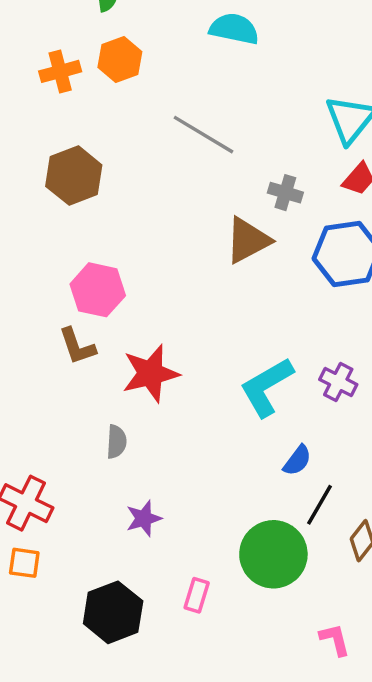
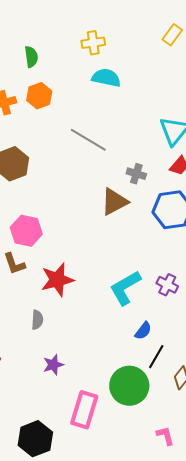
pink rectangle: (197, 595) -> (84, 410), size x1.8
black hexagon: (113, 612) -> (35, 439), moved

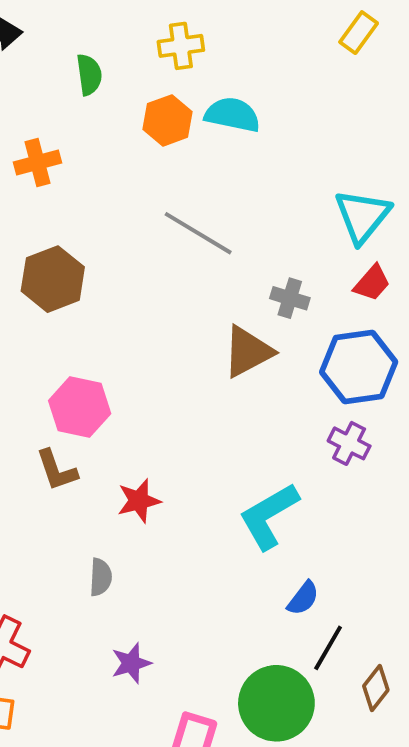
yellow cross: (93, 43) -> (181, 46), moved
orange hexagon: (39, 96) -> (168, 120), moved
red star: (57, 280) -> (139, 501), size x0.7
purple cross: (167, 285) -> (349, 443), moved

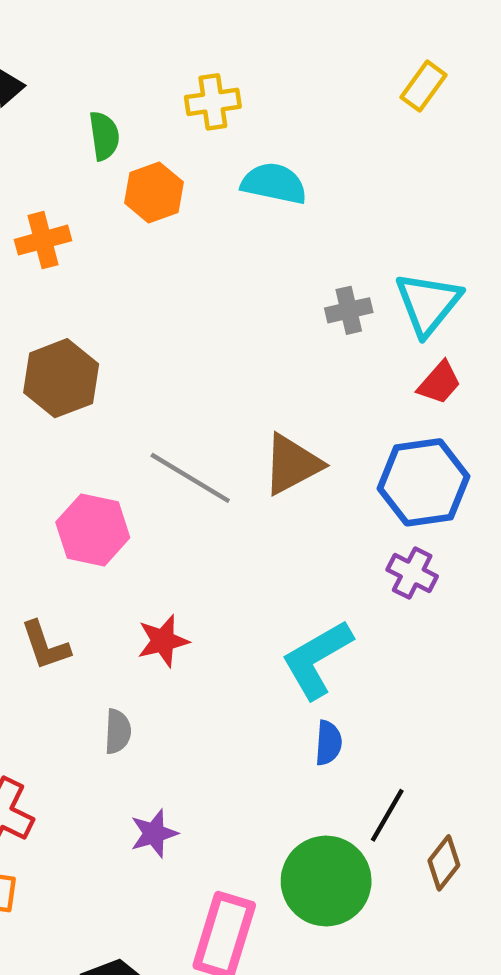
orange hexagon: (168, 120) -> (154, 193), moved
gray line: (198, 233) -> (190, 478), moved
gray cross: (290, 298) -> (349, 310), moved, turned -30
brown L-shape: (57, 470) -> (45, 645), moved
blue semicircle: (303, 598) -> (328, 743), moved, turned -33

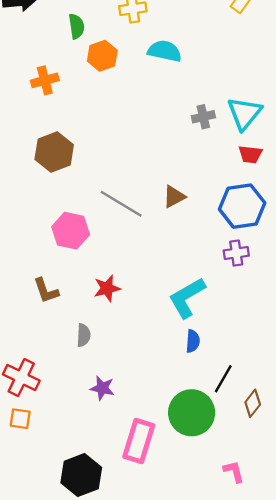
red trapezoid: (439, 383) -> (250, 154), turned 55
brown triangle: (292, 464) -> (174, 197), size x0.7
purple cross: (412, 573) -> (236, 253), turned -35
purple star: (154, 833) -> (102, 388), turned 30

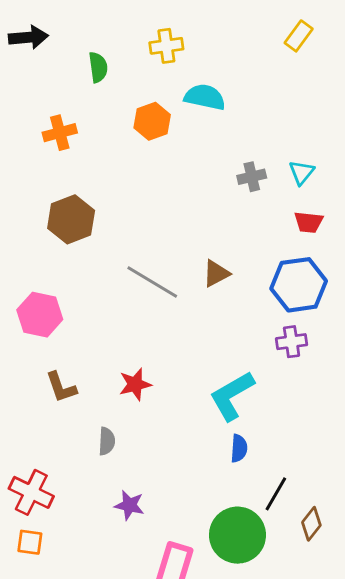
orange hexagon: (102, 56) -> (152, 121), moved
cyan triangle: (244, 113) -> (301, 172), size x0.6
pink hexagon: (71, 231) -> (40, 315), moved

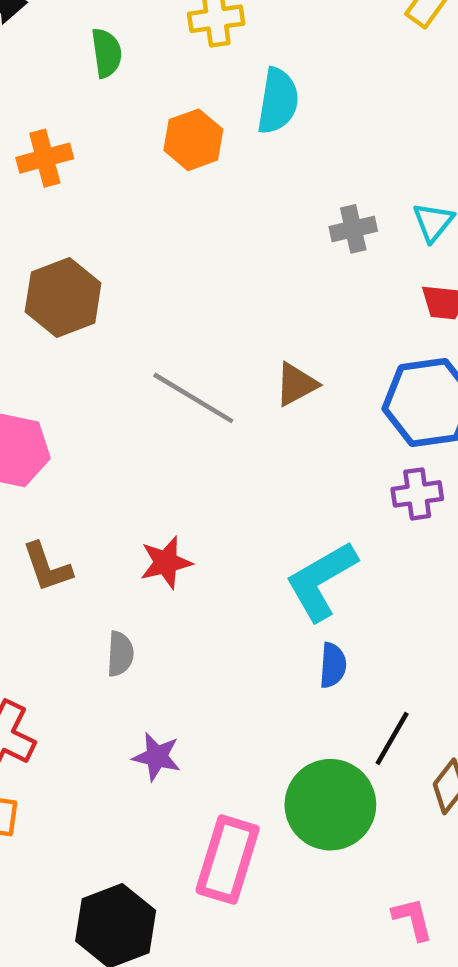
cyan semicircle: (205, 97) -> (278, 101), turned 87

